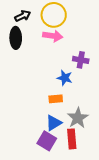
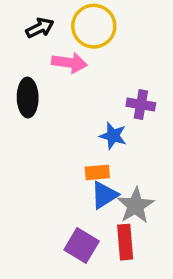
pink arrow: (53, 36) -> (69, 63), moved
black ellipse: (16, 38) -> (28, 98), moved
blue triangle: (54, 123) -> (104, 195), moved

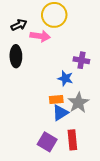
black arrow: (40, 28) -> (19, 25), moved
gray star: (136, 206) -> (78, 103), moved

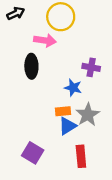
black arrow: (19, 25) -> (16, 13), moved
black ellipse: (16, 56) -> (31, 66), moved
purple square: (47, 142) -> (33, 153), moved

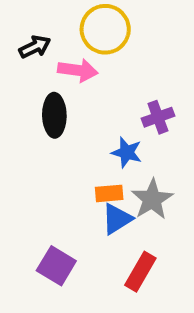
black arrow: (16, 13) -> (35, 47), moved
purple cross: (91, 67) -> (158, 117), turned -30
red rectangle: (81, 156) -> (140, 272), turned 35

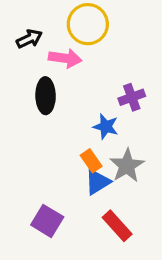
orange rectangle: (109, 193) -> (91, 161), turned 60
red rectangle: (140, 272) -> (117, 226), turned -72

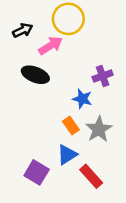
pink arrow: (65, 58) -> (51, 46), turned -40
black ellipse: (46, 96) -> (35, 75), turned -68
blue triangle: (98, 182) -> (67, 155), moved

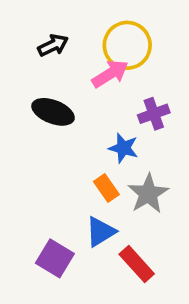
yellow circle: (68, 19) -> (127, 45), moved
black arrow: (23, 30) -> (53, 45), moved
pink arrow: (51, 46) -> (110, 74), moved

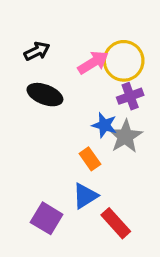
black arrow: (53, 45) -> (37, 51), moved
yellow circle: (127, 45) -> (124, 61), moved
gray star: (148, 194) -> (125, 136), moved

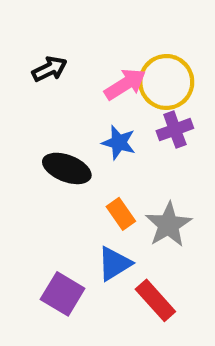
black ellipse: (45, 95) -> (67, 168), moved
blue star: (104, 125) -> (119, 143), moved
gray star: (125, 136) -> (168, 225), moved

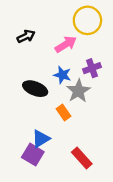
yellow circle: (166, 82) -> (87, 20), moved
gray star: (168, 225) -> (78, 91), moved
blue triangle: (114, 264) -> (41, 139), moved

